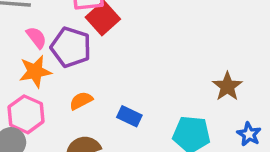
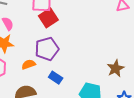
purple pentagon: (71, 47) -> (47, 49), moved, turned 30

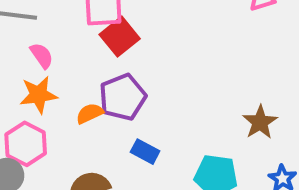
orange semicircle: (29, 64) -> (90, 113), moved

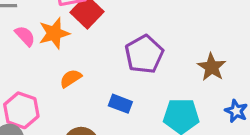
orange star: (38, 95) -> (54, 33), moved
purple pentagon: (123, 97) -> (144, 54), moved

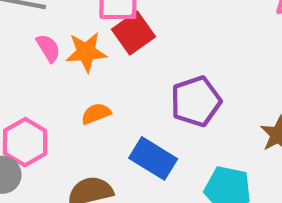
blue rectangle: (120, 104) -> (153, 158), size x1.5

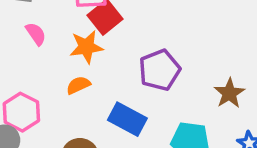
orange star: (86, 52) -> (86, 47), moved

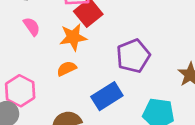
blue rectangle: (127, 119) -> (107, 96), turned -60

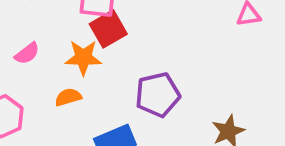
pink semicircle: (32, 27) -> (27, 53), moved, turned 78

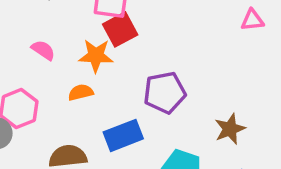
pink semicircle: (27, 53) -> (43, 50), turned -110

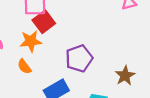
orange semicircle: (81, 92) -> (24, 67), turned -105

